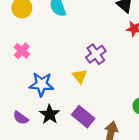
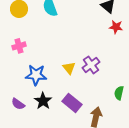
pink cross: (22, 51) -> (19, 46), turned 32
purple cross: (96, 54) -> (91, 65), moved

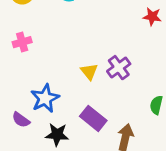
blue star: (36, 75) -> (45, 98), moved, turned -30
black star: (43, 101) -> (57, 135), moved, turned -30

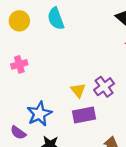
purple rectangle: (93, 118) -> (84, 115), moved, turned -50

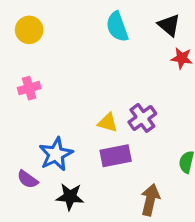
cyan semicircle: (56, 18) -> (117, 27), moved
yellow triangle: (78, 90) -> (108, 123), turned -35

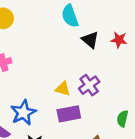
black triangle: (169, 25) -> (90, 40), moved

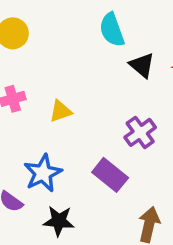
yellow triangle: (63, 89) -> (61, 111), moved, turned -35
purple rectangle: (69, 114) -> (110, 175), turned 50

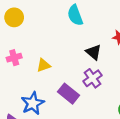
black triangle: (142, 65) -> (94, 52), moved
purple rectangle: (110, 175) -> (69, 94), moved

